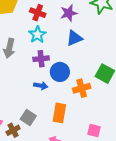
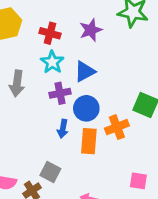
blue triangle: (74, 38) -> (85, 71), moved
blue arrow: (41, 86) -> (63, 129), turned 96
orange rectangle: (59, 113) -> (89, 141), moved

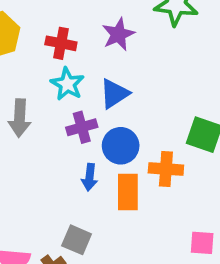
orange cross: (117, 127) -> (166, 169), turned 30

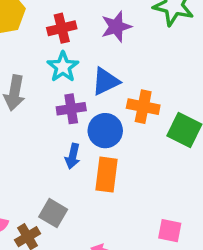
red cross: (61, 43) -> (62, 28), turned -32
orange cross: (166, 169) -> (143, 107), moved

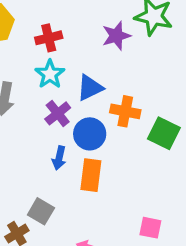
purple star: (116, 27) -> (116, 36), moved
purple cross: (71, 109) -> (58, 113), turned -30

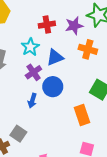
red cross: (49, 38) -> (47, 25), moved
orange cross: (125, 111) -> (88, 49), moved
orange rectangle: (91, 175) -> (82, 115), moved, turned -30

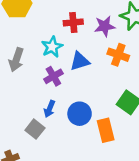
blue circle: (53, 87) -> (80, 114), moved
gray square: (18, 134) -> (35, 129), moved

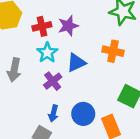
red cross: (73, 22) -> (42, 26), moved
purple star: (105, 26) -> (68, 26), moved

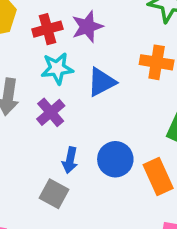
cyan star: (47, 53) -> (57, 68), turned 30
purple cross: (53, 81) -> (51, 112), moved

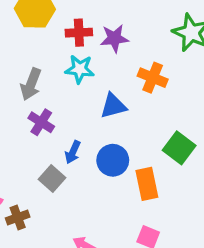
orange cross: (157, 62) -> (153, 78), moved
blue triangle: (102, 82) -> (113, 106), moved
purple cross: (51, 112) -> (41, 122), moved, turned -30

